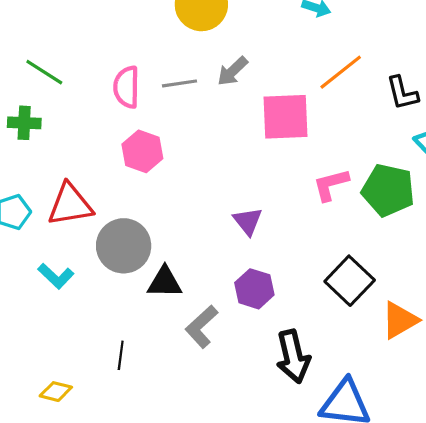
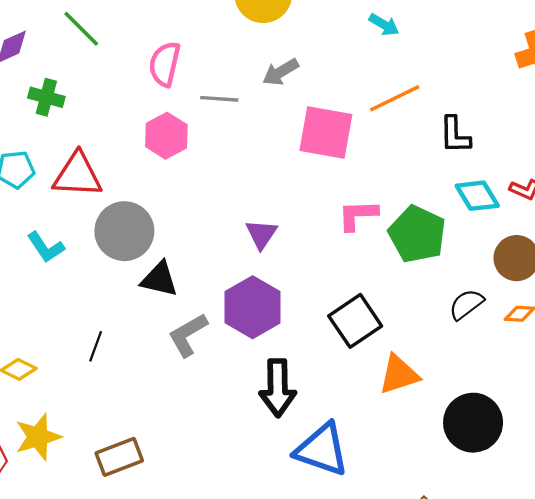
gray line: (180, 83) -> (219, 99), moved
green cross: (24, 123) -> (46, 97), moved
purple hexagon: (254, 289) -> (253, 307), size x1.4

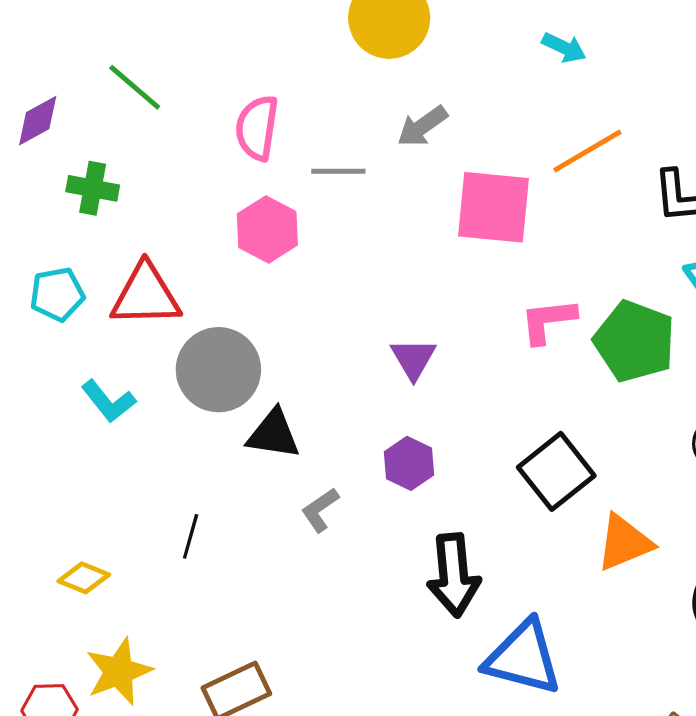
purple hexagon: (253, 307) -> (409, 463), size x0.6
gray L-shape: (188, 335) -> (320, 510), size x0.7

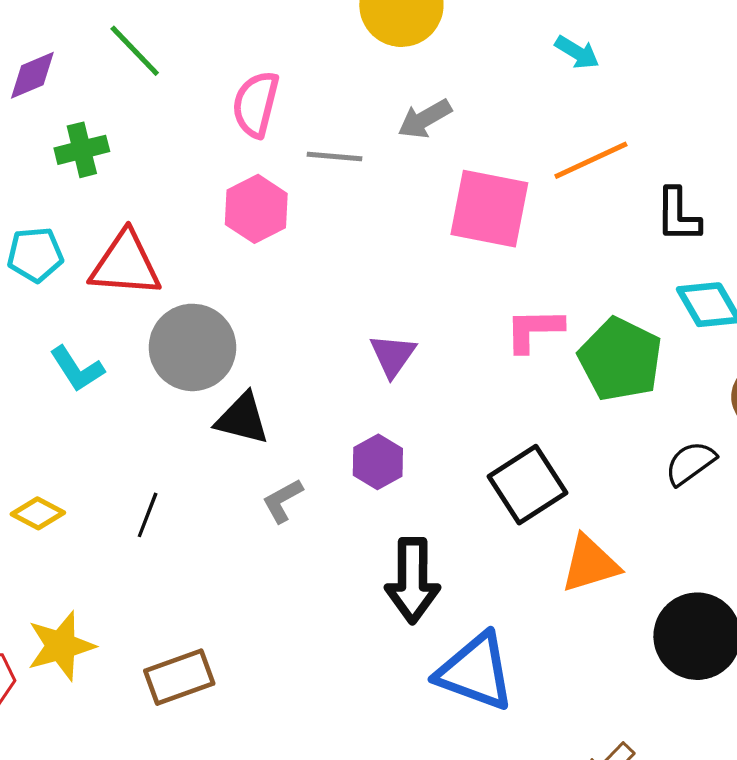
green cross: (93, 188) -> (82, 150), turned -30
yellow diamond: (84, 578) -> (38, 513), moved

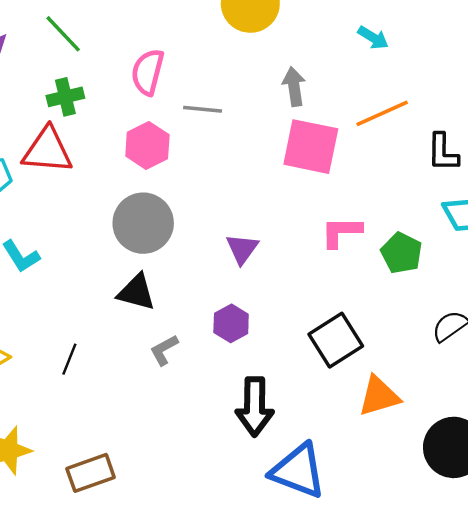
gray arrow: (425, 119) -> (294, 87), moved, turned 111
green cross: (82, 150) -> (65, 97), moved
red triangle: (125, 264) -> (47, 150), moved
gray circle: (192, 347) -> (143, 223), moved
green pentagon: (620, 359) -> (402, 253), size x0.7

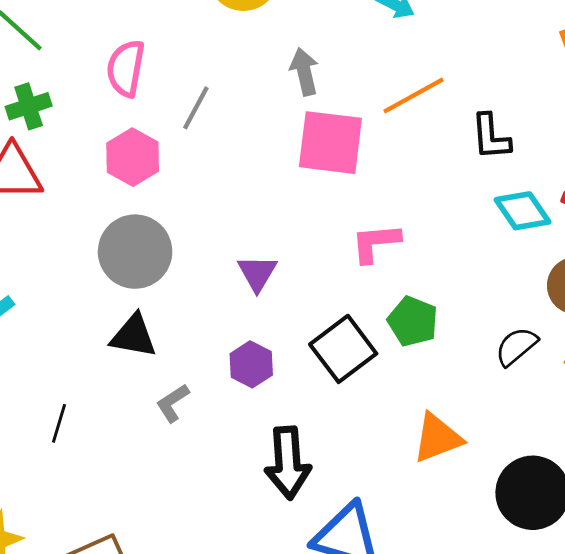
gray line: (203, 109) -> (196, 108), turned -63
green pentagon: (402, 253) -> (413, 321), moved
black square: (336, 340) -> (343, 349), moved

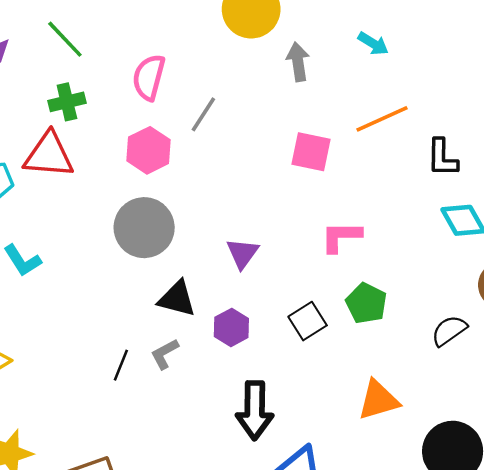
gray arrow: (304, 72) -> (298, 62), moved
pink square: (330, 143) -> (311, 152), size x0.7
black triangle: (134, 336) -> (177, 299), moved
black square: (343, 349) -> (308, 321), size x0.7
black line: (59, 423) -> (121, 365), moved

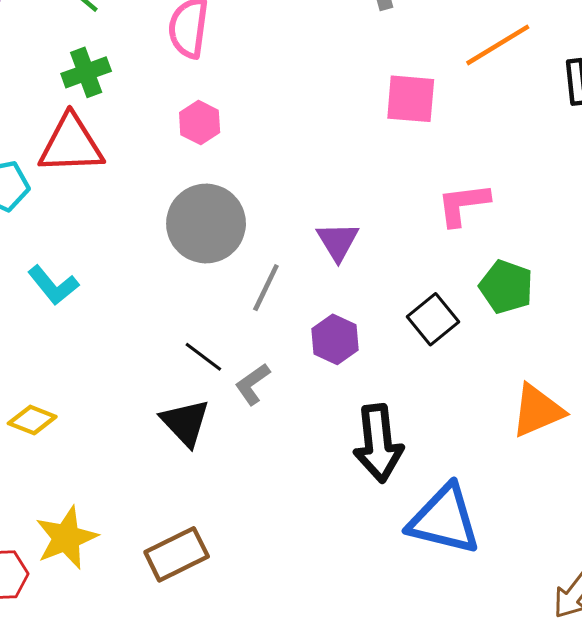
gray line: (203, 114) -> (266, 288), moved
pink hexagon: (148, 150) -> (200, 122), size x0.7
black triangle: (177, 299) -> (185, 423), moved, turned 39
black line: (121, 365) -> (203, 357), moved, turned -68

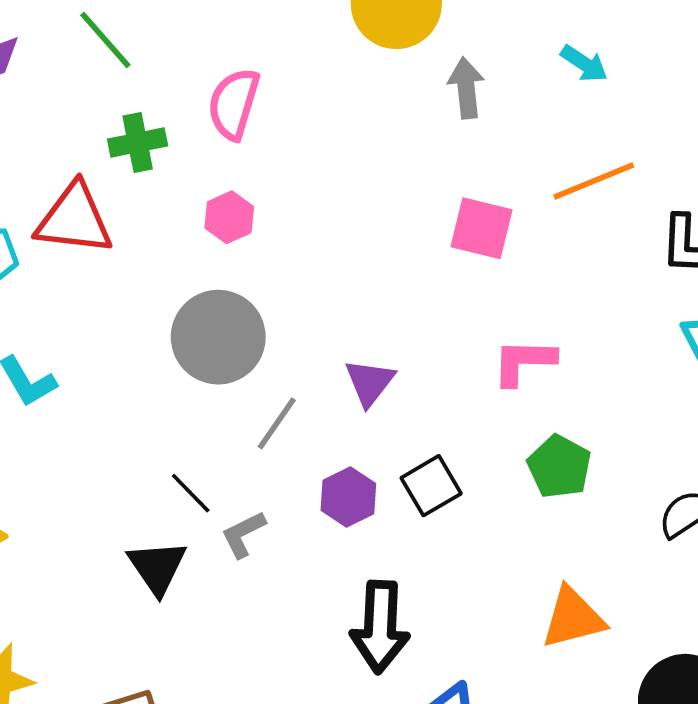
green cross: (86, 72) -> (138, 142), moved
black square: (433, 319) -> (431, 486), moved

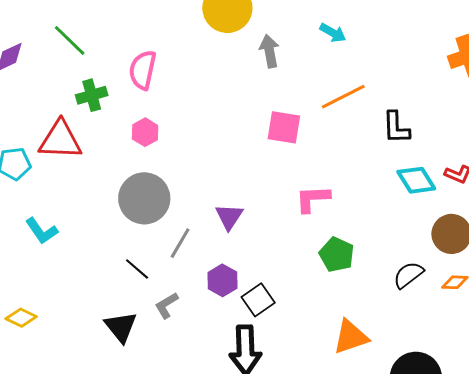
black square: (431, 486) -> (258, 300), moved
black line: (191, 493) -> (137, 269), moved

